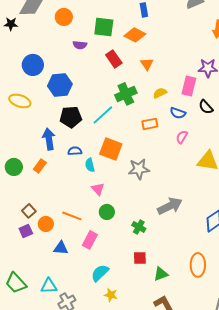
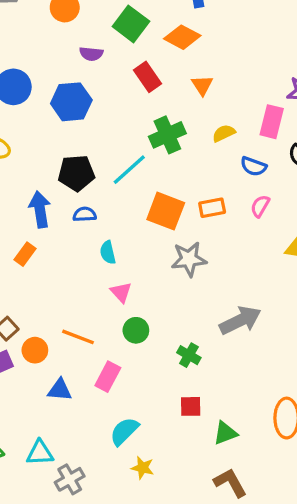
green square: (104, 27) -> (131, 24), turned 30
blue hexagon: (60, 85) -> (71, 102), moved
orange rectangle: (150, 124) -> (212, 208), moved
orange square: (111, 149) -> (166, 211), moved
blue semicircle: (75, 151) -> (85, 214), moved

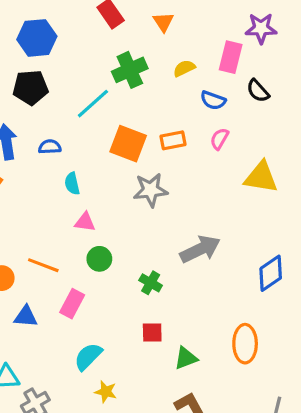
black pentagon: (76, 173) -> (31, 88), moved
pink triangle: (121, 292) -> (85, 222), turned -40

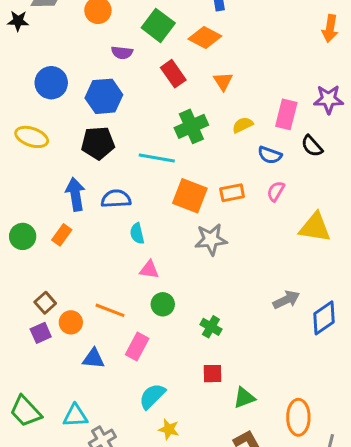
purple star: (261, 28) -> (329, 99), moved
cyan line: (93, 104) -> (157, 158), turned 52
blue semicircle: (50, 147) -> (116, 199), size x1.4
gray arrow: (200, 249) -> (286, 300), moved, size x0.7
orange ellipse: (245, 344) -> (298, 417), moved

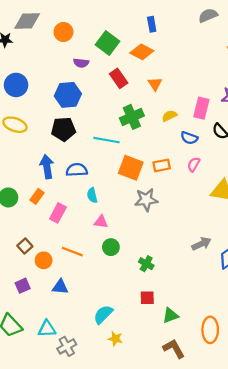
blue circle: (51, 83) -> (16, 85), moved
purple square: (41, 333) -> (23, 286), moved
pink rectangle: (137, 346) -> (58, 213), moved

